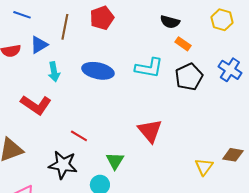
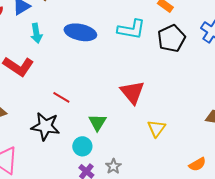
yellow triangle: (204, 167) -> (156, 128), moved

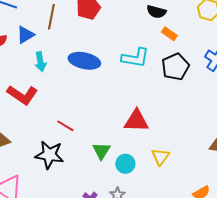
red triangle: (132, 92) -> (136, 121), turned -48
cyan circle: (82, 146) -> (125, 164), moved

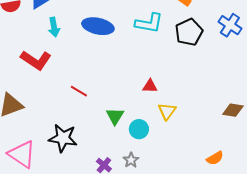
red triangle: (136, 121) -> (150, 86), size x0.6
black star: (49, 155) -> (63, 138), moved
yellow triangle: (160, 157) -> (167, 111), moved

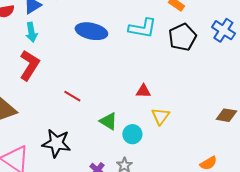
cyan arrow: (54, 27) -> (31, 32), moved
red L-shape: (36, 60) -> (29, 65), turned -92
green triangle: (115, 116) -> (108, 121), turned -30

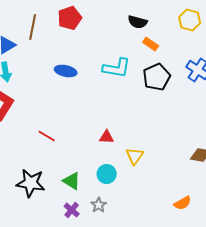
blue ellipse: (91, 31) -> (66, 71), size x0.7
red triangle: (143, 91) -> (107, 137), moved
green triangle: (108, 121) -> (72, 181), moved

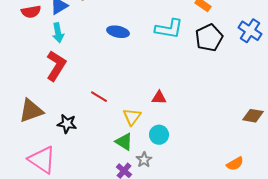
yellow triangle: (135, 156) -> (132, 117), moved
black star: (31, 183) -> (67, 124), moved, size x0.7
gray star: (99, 205) -> (144, 160), moved

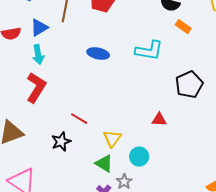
black pentagon: (209, 38) -> (189, 85), moved
red triangle: (159, 98) -> (159, 120), moved
black star: (67, 124) -> (61, 142), moved, turned -30

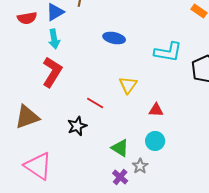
cyan L-shape: (149, 51) -> (168, 52), moved
red triangle: (159, 120) -> (156, 110), moved
yellow triangle: (112, 139) -> (128, 85), moved

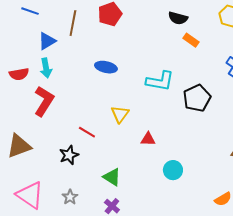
red semicircle: (27, 18) -> (19, 74), moved
cyan circle: (155, 141) -> (173, 170), moved
gray star: (140, 166) -> (70, 197), moved

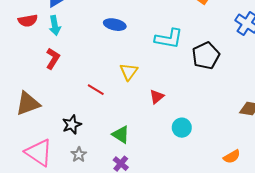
red semicircle: (19, 74) -> (28, 21), moved
red L-shape: (44, 101) -> (53, 59), size x0.7
red triangle: (148, 139) -> (157, 97), turned -42
black star: (69, 155) -> (72, 125), moved

